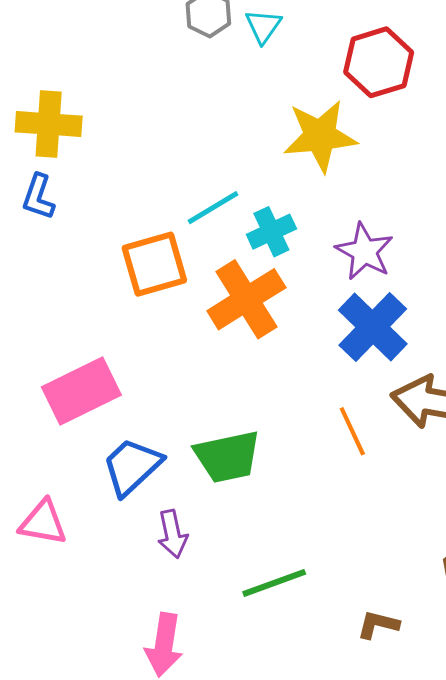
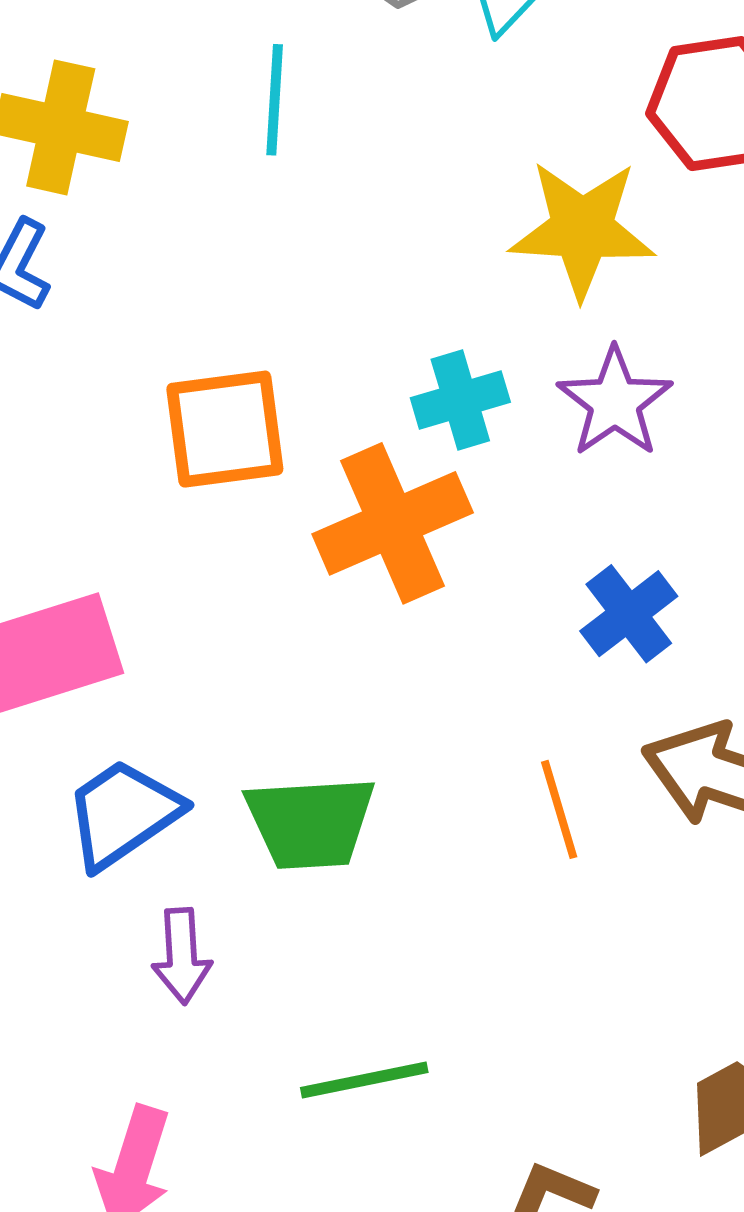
cyan line: (213, 208) -> (275, 100), moved, turned -64
purple star: (364, 251) -> (615, 402), moved
blue cross: (373, 327) -> (629, 614), size x0.7

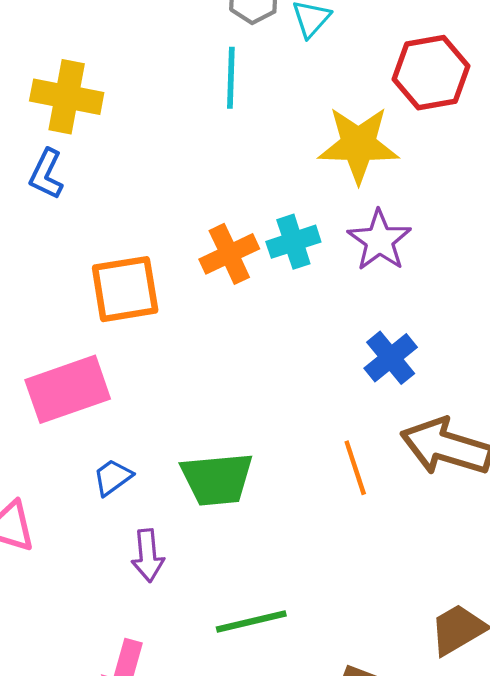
cyan line: (275, 100) -> (231, 78), moved
orange square: (225, 429) -> (125, 289), moved
orange cross: (393, 523) -> (229, 254), moved, size x0.7
blue trapezoid: (123, 814) -> (113, 477), size x0.6

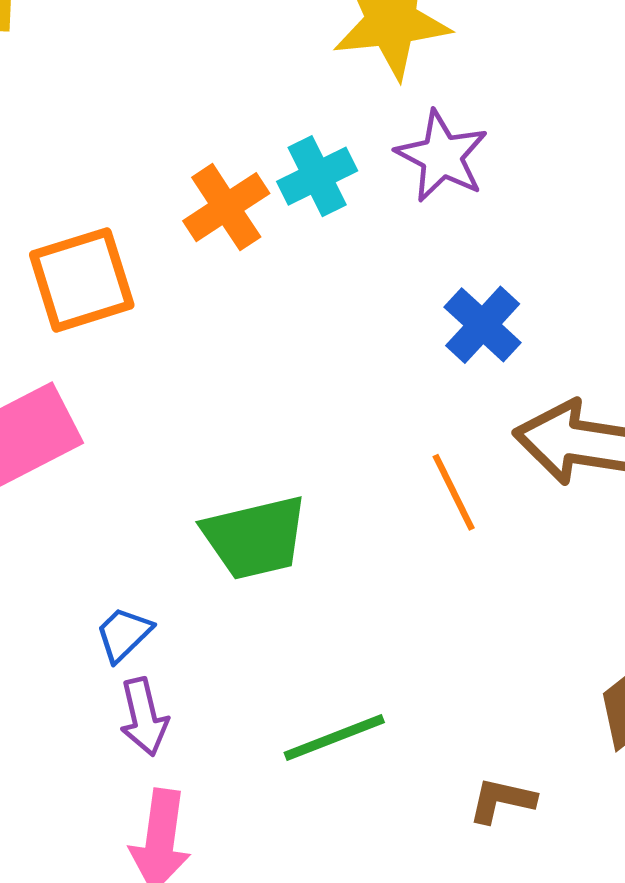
blue trapezoid: (113, 477) -> (124, 634), moved
purple arrow: (148, 555) -> (144, 717), moved

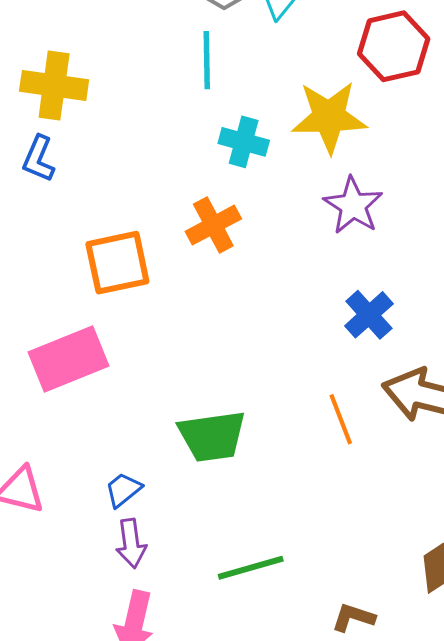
cyan cross: (317, 176) -> (244, 142), moved, turned 36

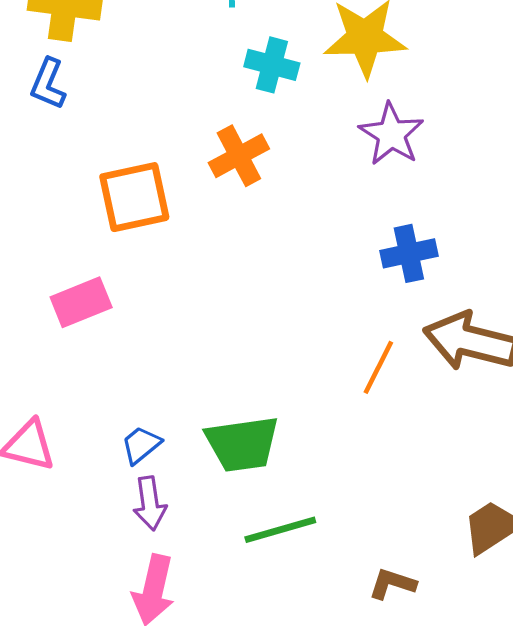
blue cross: (369, 315) -> (409, 253), turned 30
pink rectangle: (68, 359) -> (81, 302), size x0.7
orange line: (341, 419) -> (378, 367), turned 48
green trapezoid: (212, 436) -> (242, 444), moved

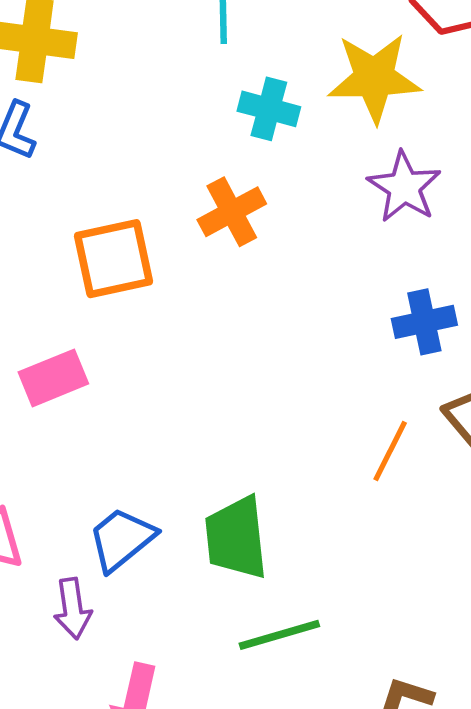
green trapezoid: (242, 444) -> (236, 538), turned 92
blue trapezoid: (141, 445) -> (122, 539), size x1.5
purple arrow: (150, 503) -> (73, 609), moved

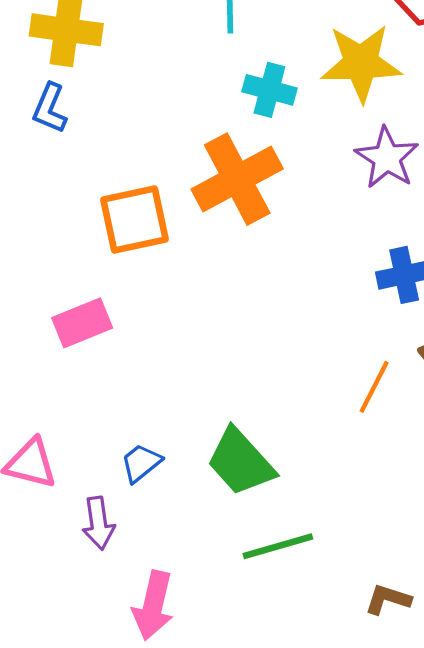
orange cross: (232, 212) -> (237, 179), size x1.5
green trapezoid: (236, 538) -> (240, 462), turned -36
blue trapezoid: (122, 539) -> (141, 463), size x0.7

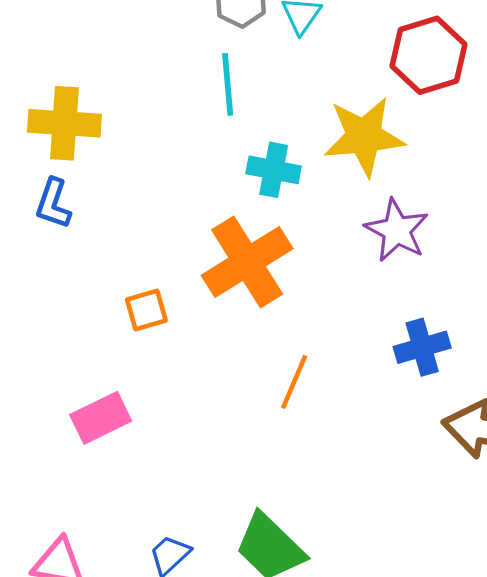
orange square: (134, 220) -> (146, 310), size x0.6
orange line: (374, 387) -> (294, 382), moved

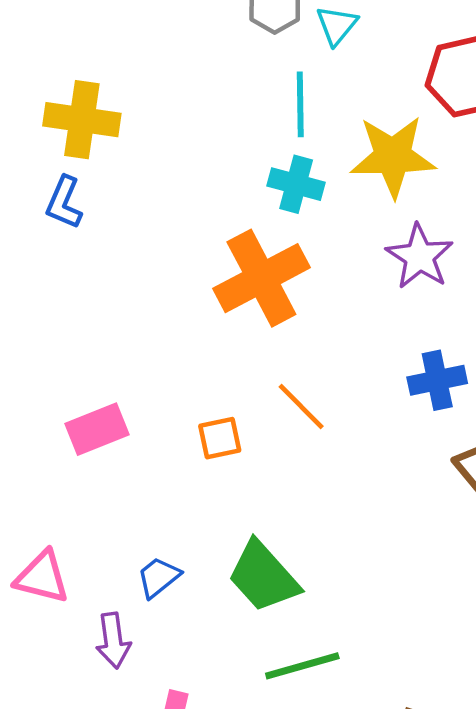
cyan line: (228, 84) -> (300, 104), moved
orange square: (146, 310) -> (220, 438), moved
orange line: (294, 382) -> (301, 406), turned -72

